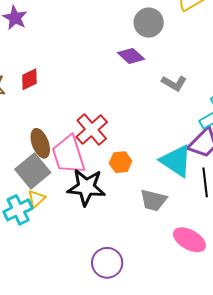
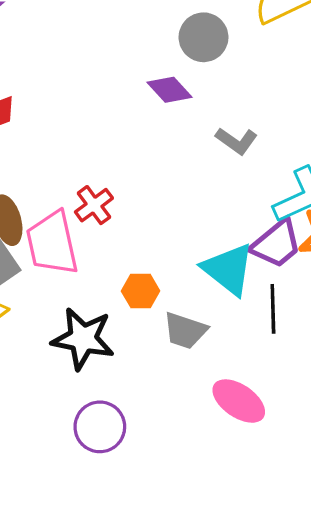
red cross: (92, 130) -> (94, 205), size x0.7
orange hexagon: (121, 162) -> (141, 291), moved
black star: (86, 187) -> (83, 339), moved

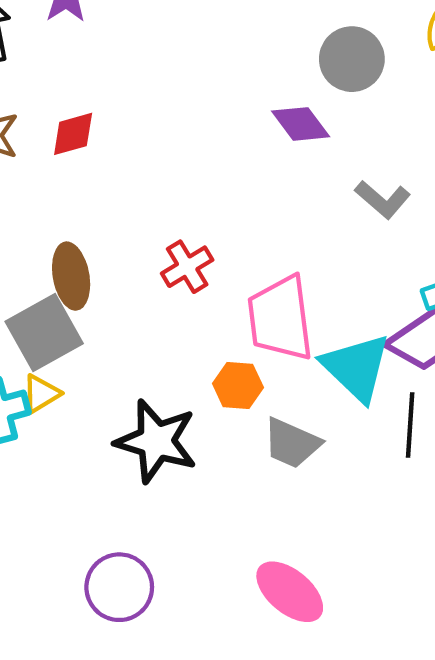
pink trapezoid: (52, 243) -> (280, 318), moved
pink ellipse: (239, 401) -> (290, 592), moved
purple circle: (100, 427) -> (119, 587), moved

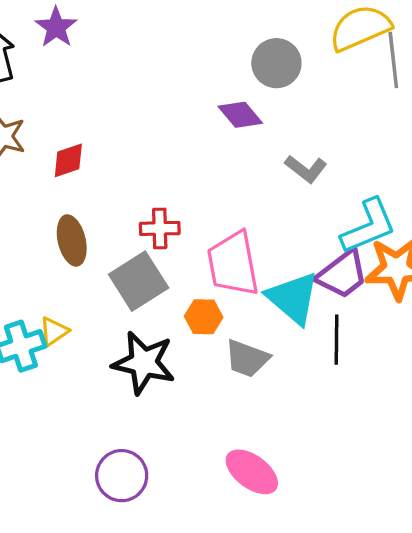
red diamond: (73, 134) -> (68, 160), moved
red cross: (187, 267) -> (160, 228), turned 33
gray square: (44, 332) -> (139, 281), moved

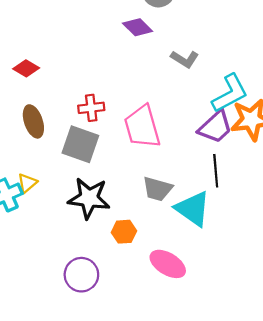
red diamond: (68, 160) -> (26, 68), turned 55
gray square: (139, 281) -> (80, 144), turned -33
cyan triangle: (293, 298) -> (193, 209), moved
orange hexagon: (204, 317) -> (124, 232), moved

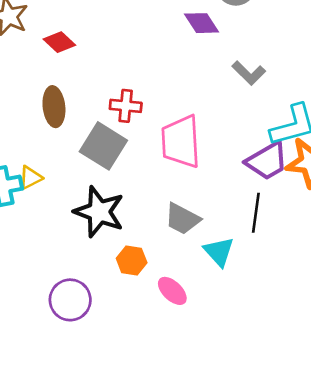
cyan triangle: (193, 209) -> (219, 252), size x0.7
pink ellipse: (168, 264) -> (172, 291), moved, size x0.7

